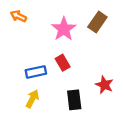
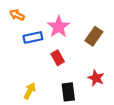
brown rectangle: (97, 22) -> (94, 36), moved
blue rectangle: (36, 72) -> (33, 37), moved

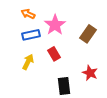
orange arrow: (17, 15) -> (28, 14), moved
yellow arrow: (30, 91) -> (28, 62), moved

